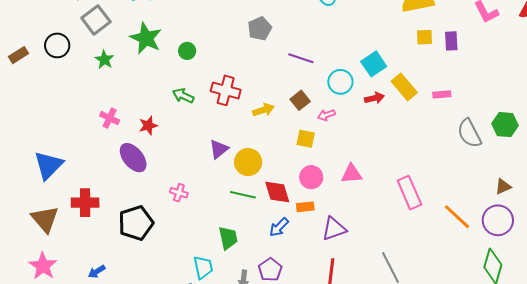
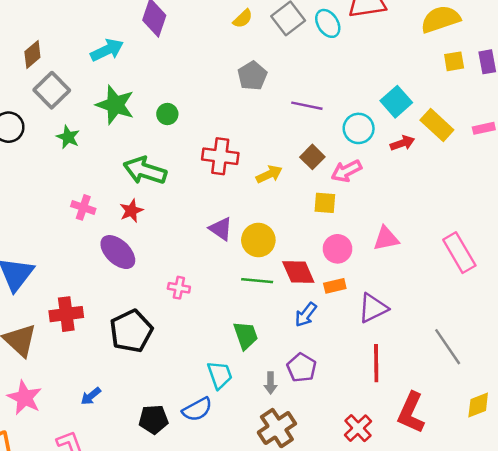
green arrow: (183, 96) -> (145, 171), moved, size x1.6
pink arrow: (326, 115) -> (346, 171), size x1.4
purple triangle: (219, 149) -> (221, 229), turned -40

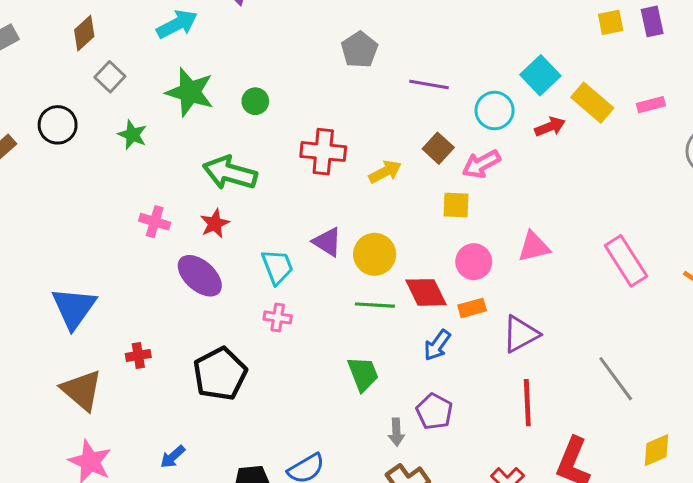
gray square: (52, 90) -> (110, 77), size x0.7
red cross: (66, 314) -> (138, 355), size x0.6
cyan trapezoid: (220, 375) -> (277, 267), moved

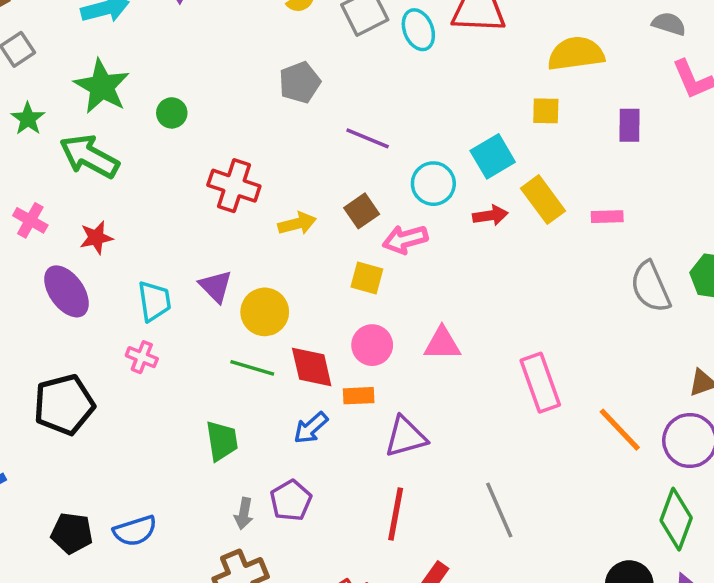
yellow square: (611, 22) -> (546, 111), moved
green arrow: (230, 173) -> (89, 156), moved

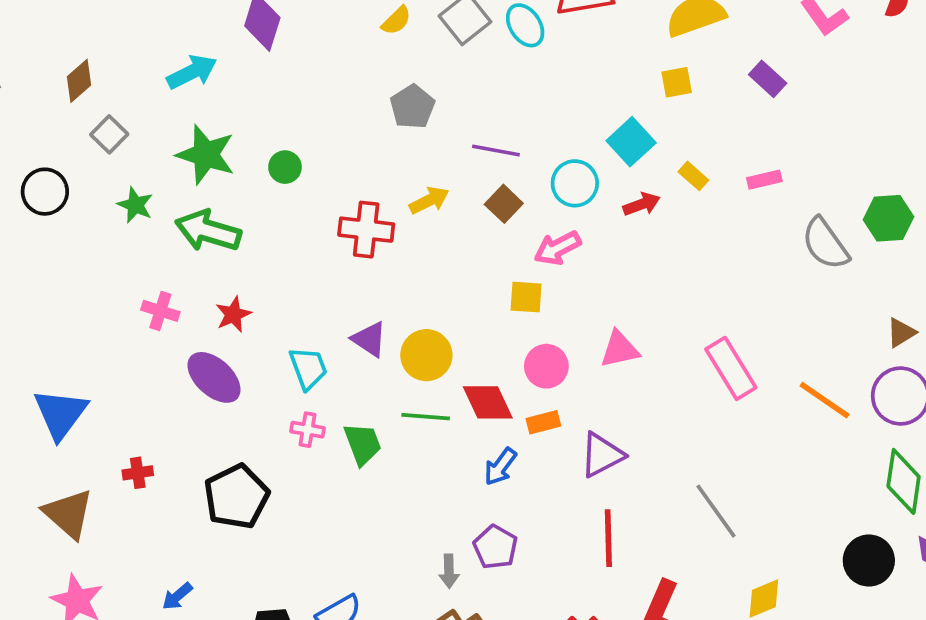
purple rectangle: (630, 125) -> (768, 79), turned -36
yellow rectangle: (543, 200) -> (693, 176), size x0.6
brown square: (362, 211) -> (504, 204), moved
yellow arrow: (297, 224) -> (429, 200), moved
green trapezoid: (222, 441) -> (363, 444), moved

